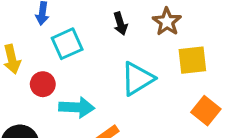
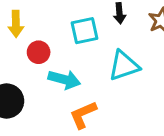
cyan square: (67, 44) -> (85, 31), moved

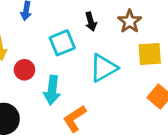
cyan arrow: (64, 80) -> (52, 90), turned 92

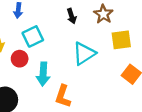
cyan square: (62, 43) -> (33, 36), moved
orange L-shape: (75, 119) -> (63, 96), turned -35

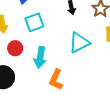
red circle: (20, 59) -> (15, 48), moved

